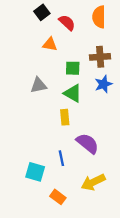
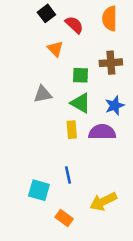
orange triangle: (50, 44) -> (55, 49), turned 35
blue star: (103, 84) -> (115, 106), moved
purple semicircle: (88, 143) -> (102, 132), moved, turned -40

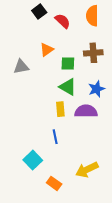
orange triangle: (55, 49) -> (47, 50), moved, turned 40
gray triangle: (43, 94) -> (21, 67), moved
blue line: (68, 175) -> (55, 137), moved
cyan square: (39, 190) -> (33, 160), turned 30

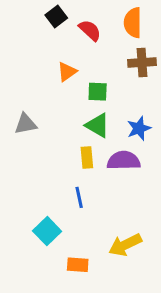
brown cross: (93, 53) -> (142, 62), moved
gray triangle: (21, 67) -> (26, 124), moved
orange rectangle: (54, 183) -> (78, 265), turned -32

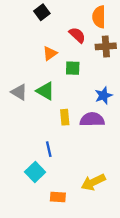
red semicircle: (90, 30) -> (77, 35), moved
gray triangle: (26, 124) -> (19, 92), turned 42
green triangle: (98, 125) -> (45, 91), moved
blue line: (79, 197) -> (49, 149), moved

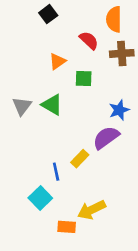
gray triangle: (19, 92) -> (22, 106), turned 36
yellow rectangle: (65, 117) -> (80, 159), moved, turned 49
purple semicircle: (92, 119) -> (106, 138), turned -35
yellow arrow: (93, 182) -> (92, 210), moved

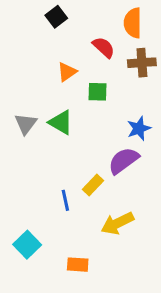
cyan square: (40, 198) -> (27, 245), moved
yellow arrow: (92, 210) -> (117, 223), moved

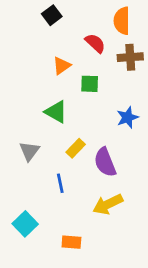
gray triangle: (26, 124) -> (29, 151), moved
purple semicircle: (124, 161) -> (105, 162), moved, turned -76
yellow rectangle: (93, 185) -> (76, 148), moved

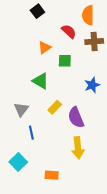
blue line: (60, 183) -> (31, 133), moved
yellow arrow: (108, 204) -> (78, 148), turned -70

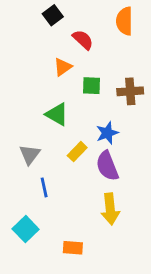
red semicircle: (69, 31) -> (83, 40), moved
brown cross: (94, 42) -> (130, 91), moved
blue star: (92, 85) -> (107, 133), moved

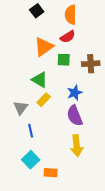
orange semicircle: (124, 21) -> (71, 15), moved
red semicircle: (83, 40) -> (68, 37), moved, turned 105
orange triangle: (63, 67) -> (44, 47), size x1.5
yellow rectangle: (77, 152) -> (44, 100), moved
cyan square: (26, 229) -> (31, 160), moved

